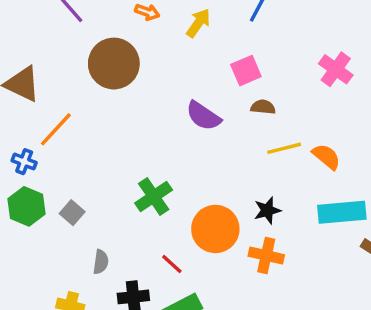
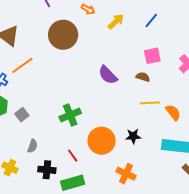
pink square: (246, 71) -> (152, 56), moved
orange cross: (266, 255) -> (126, 174), moved

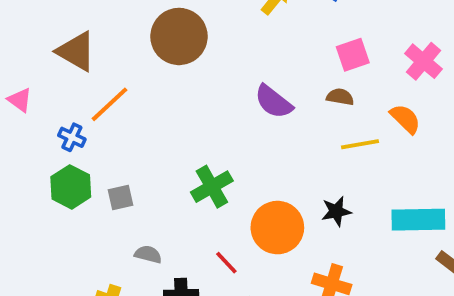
orange semicircle: (173, 112) -> (405, 119), moved
gray square: (22, 115) -> (121, 198), turned 32
gray semicircle: (32, 146) -> (148, 254), turned -88

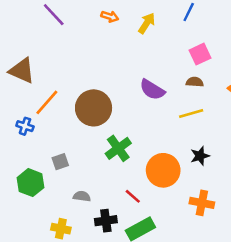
brown circle: (179, 36) -> (94, 108), moved
yellow line: (360, 144) -> (191, 113), moved
green hexagon: (71, 187) -> (31, 183), moved

